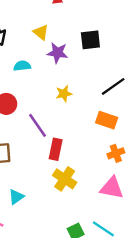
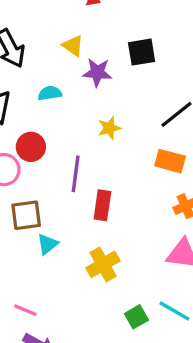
purple line: (38, 125) -> (76, 174), turned 45
yellow cross: (65, 179) -> (103, 264), moved, turned 30
cyan triangle: (16, 197) -> (47, 244), moved

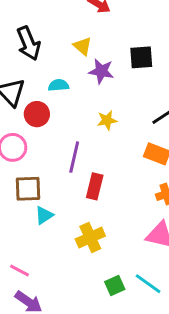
red circle: (31, 147) -> (37, 114), moved

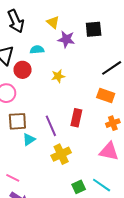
yellow star: (107, 120) -> (58, 76), moved
purple line: (74, 157) -> (51, 126), moved, turned -35
red rectangle: (95, 186) -> (76, 118), moved

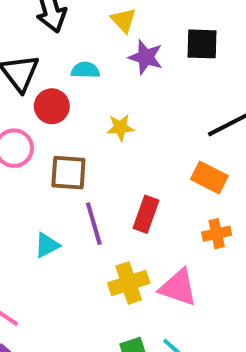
brown square: (17, 121) -> (68, 173), moved
pink triangle: (109, 151) -> (178, 287), moved
yellow cross: (61, 154) -> (129, 283), moved

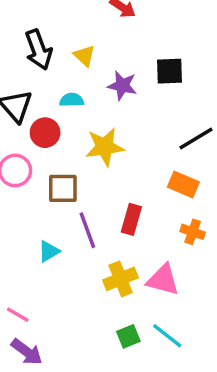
yellow triangle: (124, 20) -> (84, 56), moved
yellow star: (120, 127) -> (105, 147), size x1.6
orange cross: (217, 234) -> (193, 232), turned 35

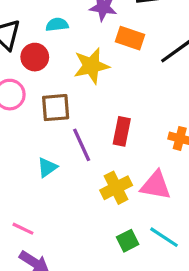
orange rectangle: (183, 185) -> (130, 38), moved

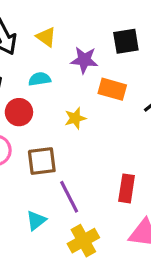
yellow star: (91, 66) -> (75, 118), size x0.6
red rectangle: (122, 131) -> (127, 188), moved
yellow cross: (116, 188) -> (83, 241), moved

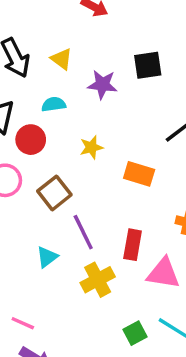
orange rectangle: (112, 89) -> (139, 174), moved
brown square: (42, 161) -> (54, 193), turned -32
red rectangle: (127, 188) -> (133, 245), moved

